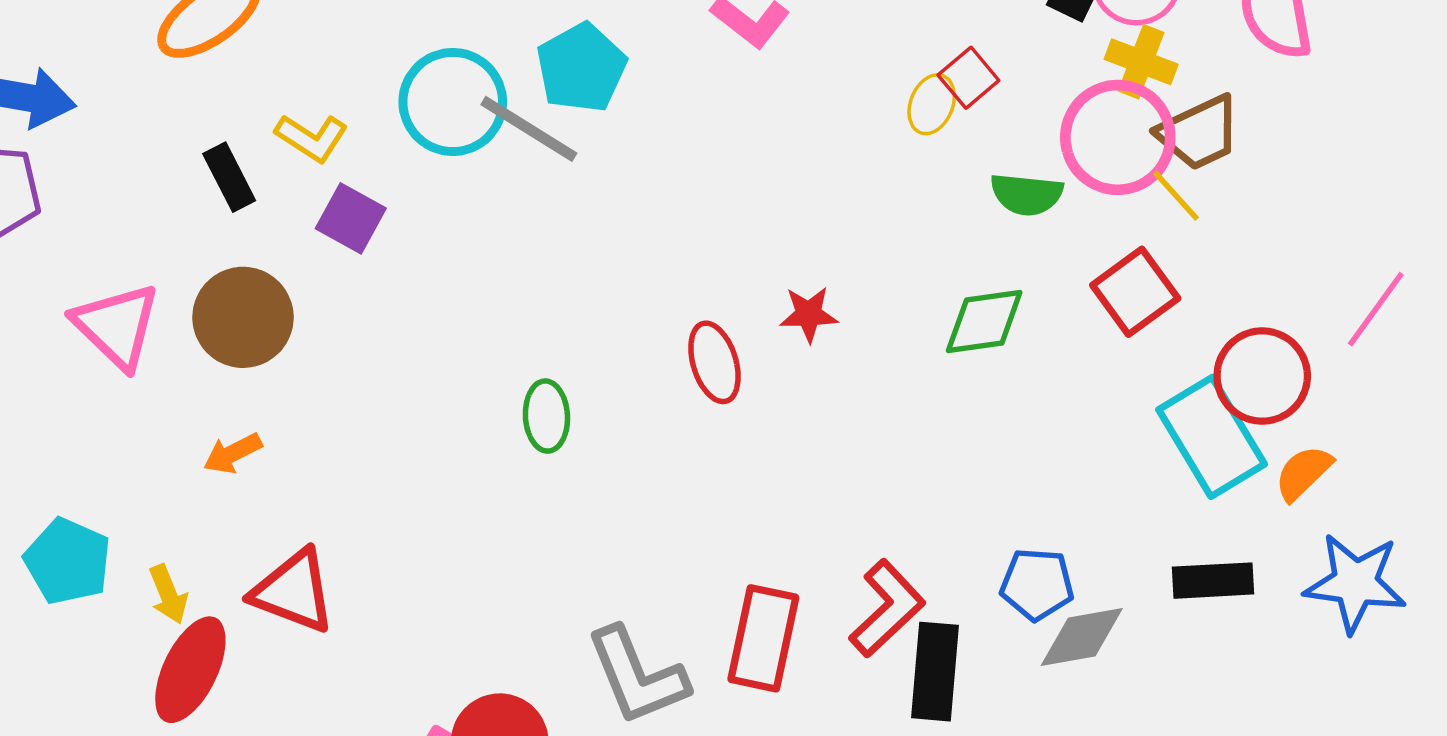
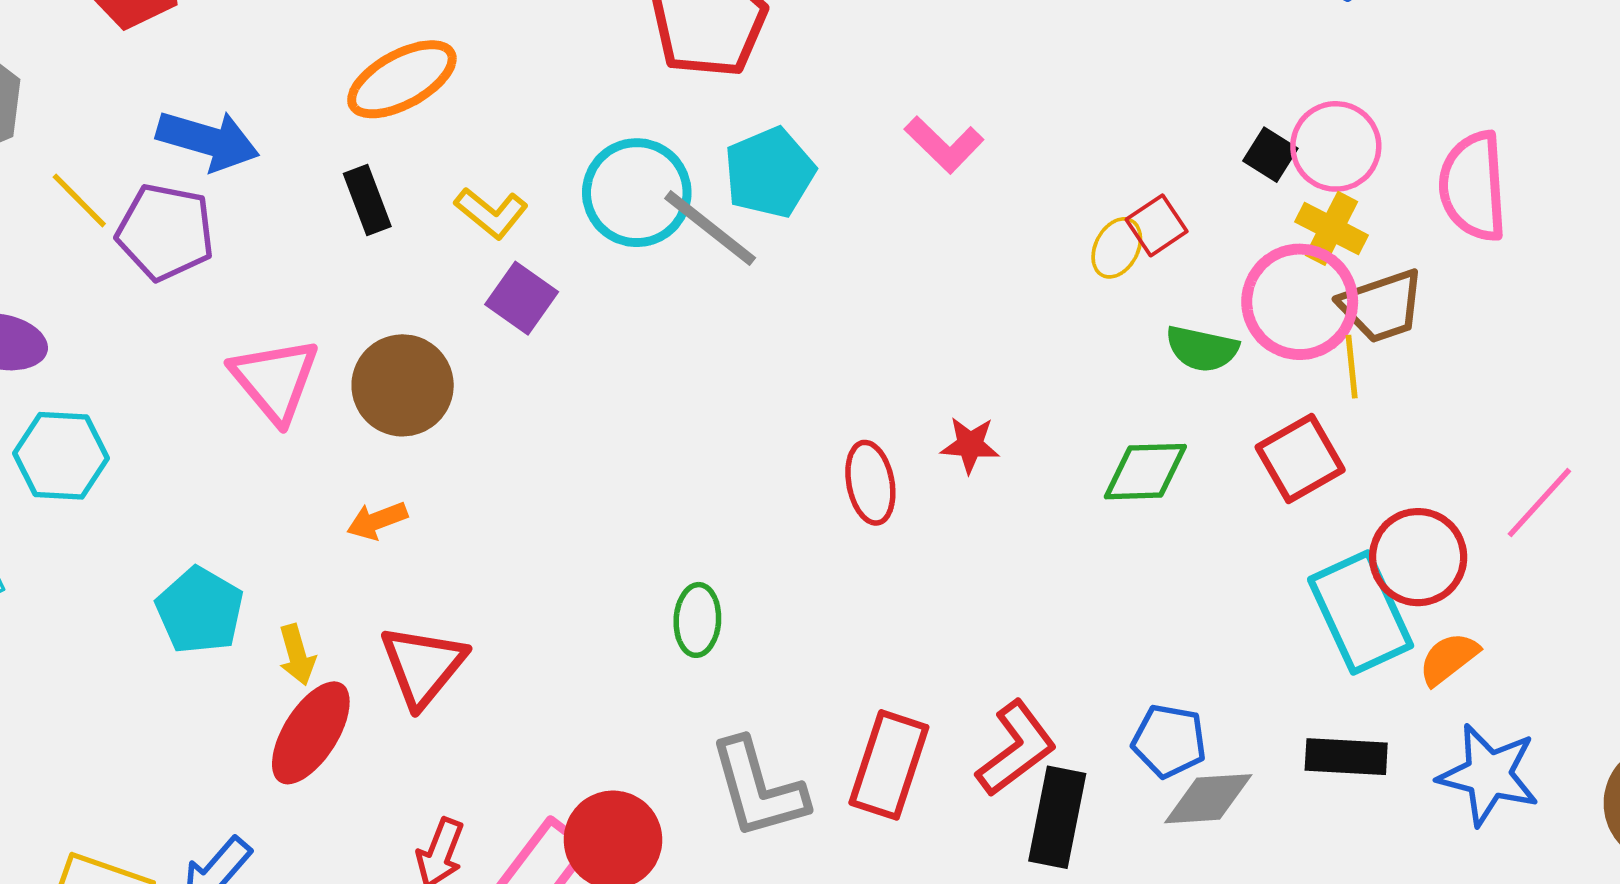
black rectangle: (229, 177) -> (367, 200), moved
yellow line: (1176, 196) -> (1352, 367), turned 30
green ellipse: (546, 416) -> (697, 620), moved
red triangle: (293, 591) -> (423, 666), turned 42

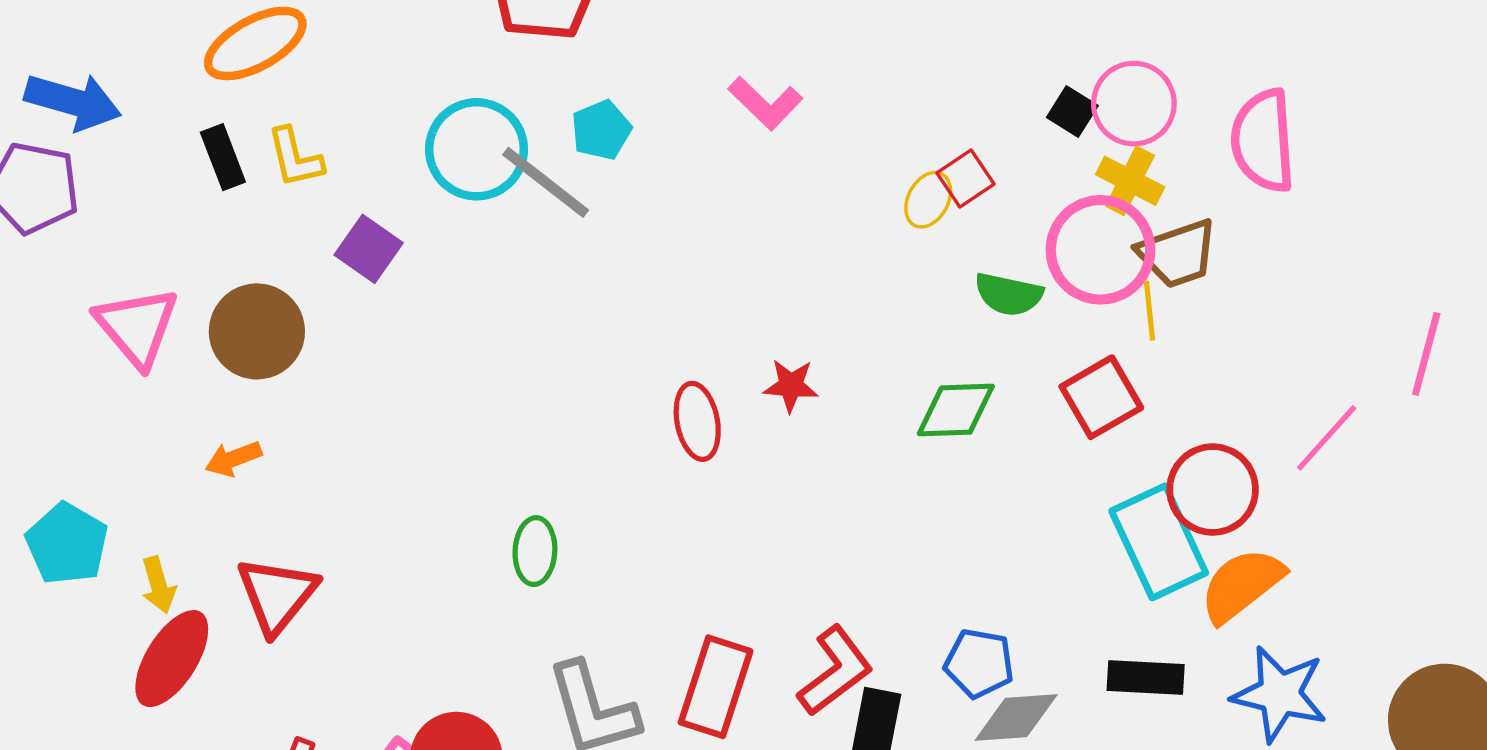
cyan pentagon: (769, 173) -> (601, 130), size x0.7
yellow L-shape: (491, 213) -> (295, 158), moved, turned 38
orange semicircle: (1449, 659) -> (1242, 585), size x1.5

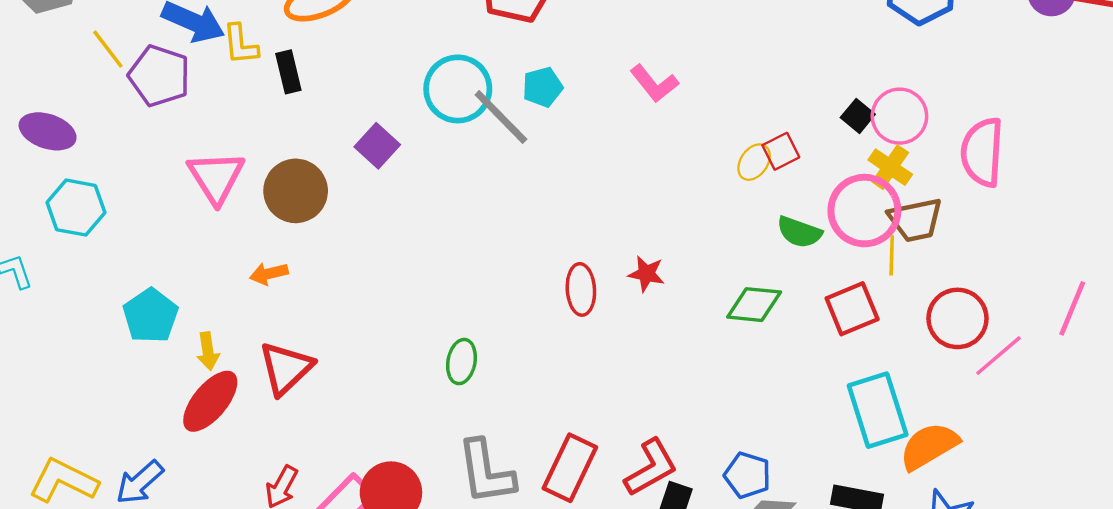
yellow L-shape: (295, 158) -> (240, 44), moved
red circle: (1213, 490) -> (957, 318), moved

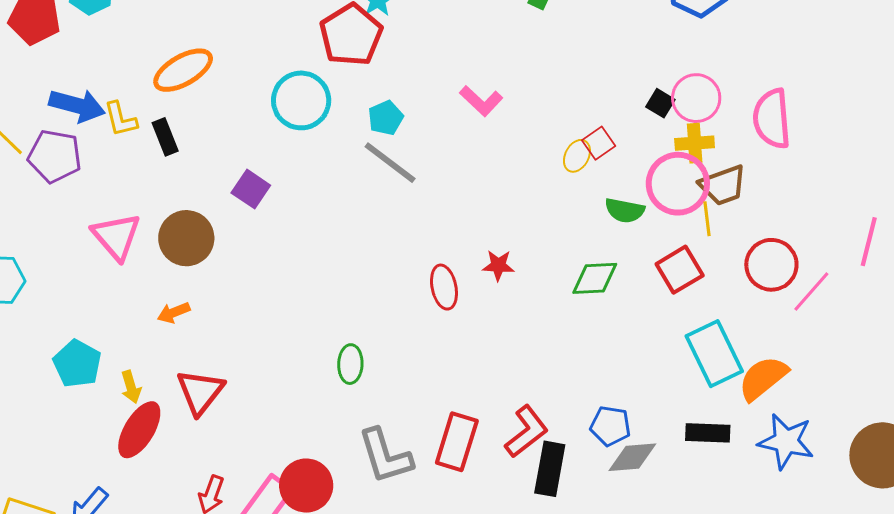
cyan circle: (458, 89) -> (301, 100), moved
gray line: (501, 117) -> (390, 163), moved
yellow cross: (890, 167) -> (695, 143), turned -30

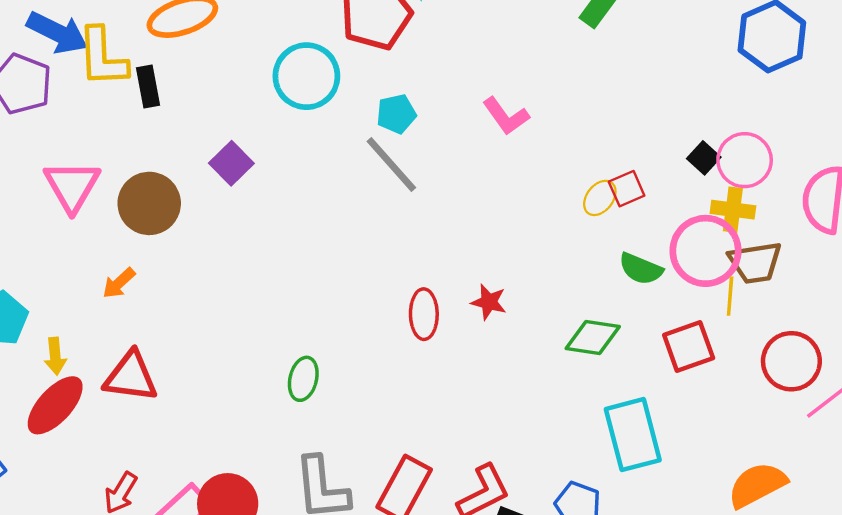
yellow L-shape: (121, 119) -> (102, 57), size x1.5
orange arrow: (174, 313) -> (119, 283), turned -32
cyan rectangle: (714, 354) -> (633, 435), moved
red triangle: (200, 392) -> (131, 377), turned 48

